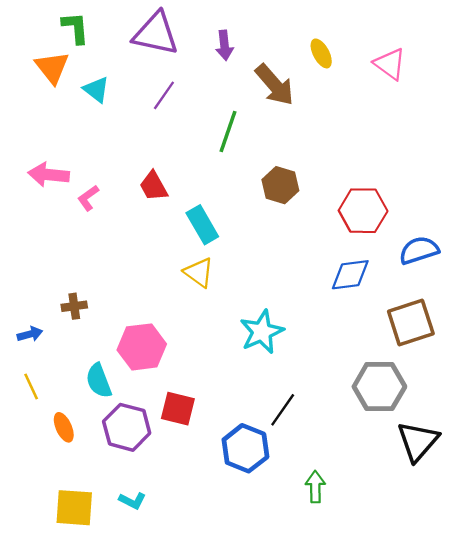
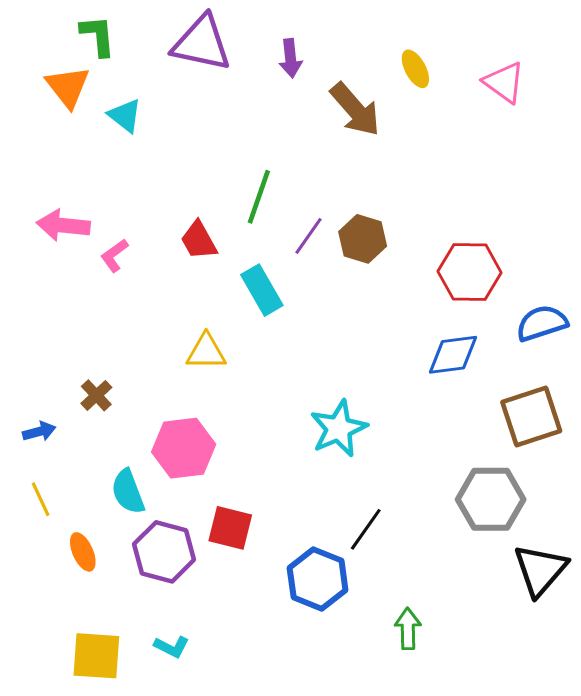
purple line: (164, 95) -> (309, 236), moved
green line: (228, 131) -> (259, 197), moved
yellow triangle: (199, 272) -> (206, 352), moved, turned -36
brown cross: (74, 306) -> (96, 395), turned -35

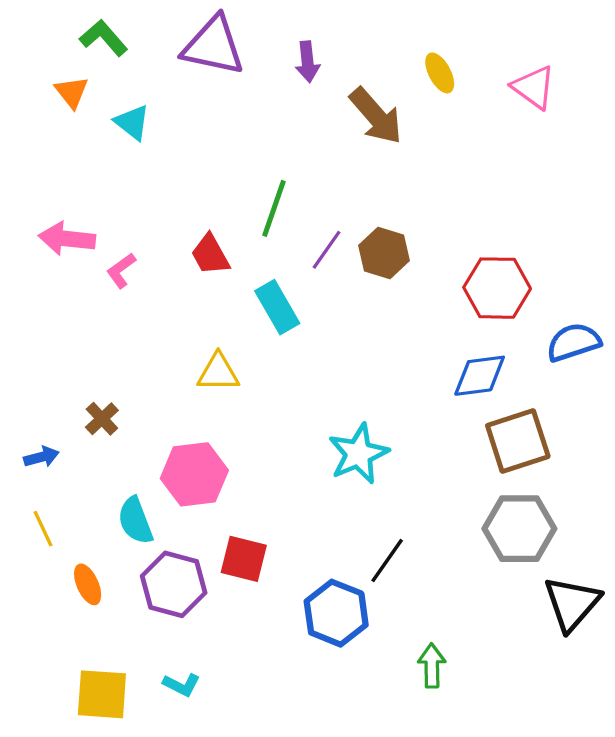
green L-shape: (98, 36) -> (104, 38), turned -36
orange triangle: (68, 87) -> (72, 92), size x0.7
brown square: (531, 416) -> (518, 441), moved

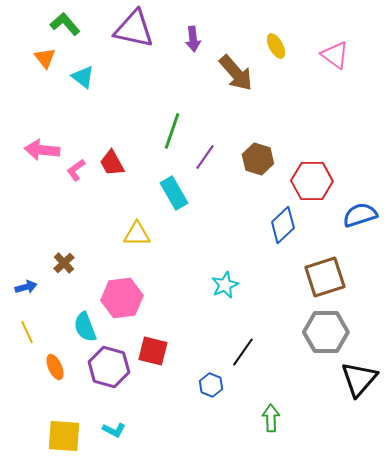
brown hexagon: (384, 253) -> (258, 159), moved
red trapezoid: (210, 255) -> (112, 163), moved
blue diamond: (480, 376) -> (283, 225), moved, turned -36
cyan star: (358, 454) -> (225, 285), size x0.7
blue hexagon: (336, 613) -> (211, 385), size x0.6

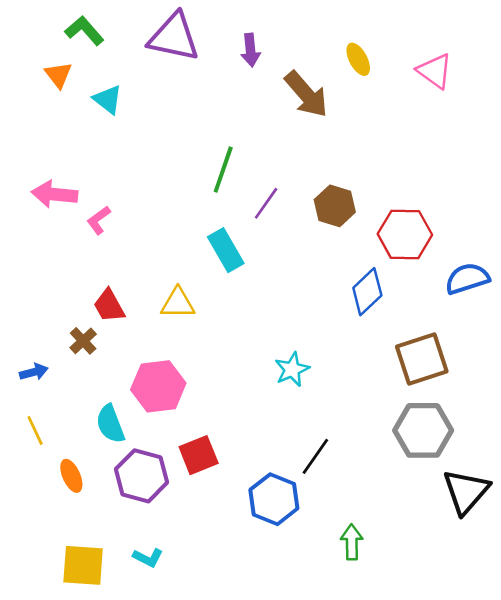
red trapezoid: (112, 163) -> (109, 306), moved
red square: (153, 351) -> (199, 455), turned -36
blue hexagon: (211, 385) -> (274, 499), size x1.6

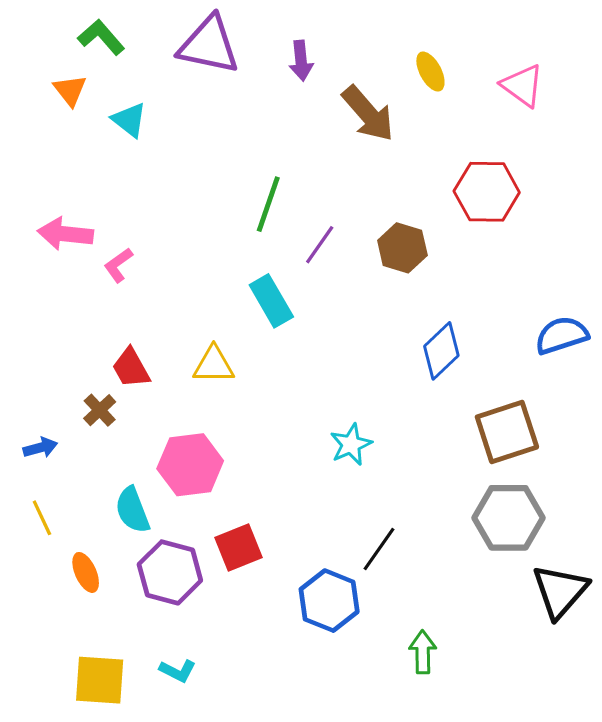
red hexagon: (405, 234) -> (487, 192), moved

